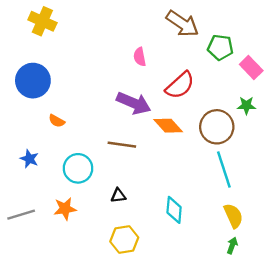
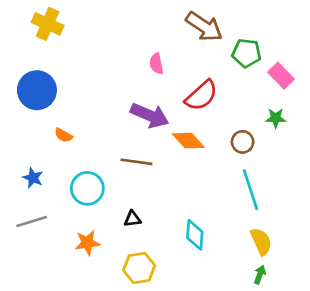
brown circle: (217, 127) -> (243, 142), size x0.6
orange star: (65, 209) -> (87, 243), moved
gray line: (21, 215) -> (32, 222), moved

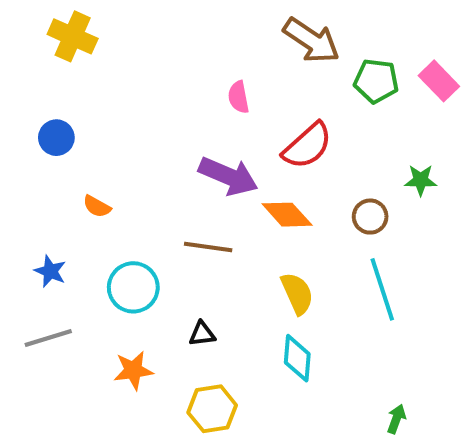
pink rectangle: (281, 76) -> (439, 81), moved
blue circle: (37, 90) -> (56, 138), size x0.6
yellow semicircle: (261, 241) -> (297, 293), moved

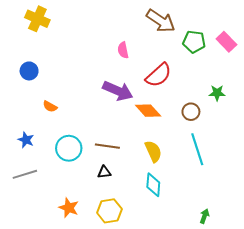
brown line: (208, 247) -> (107, 146), moved
orange star: (133, 370) -> (69, 208), moved, turned 30

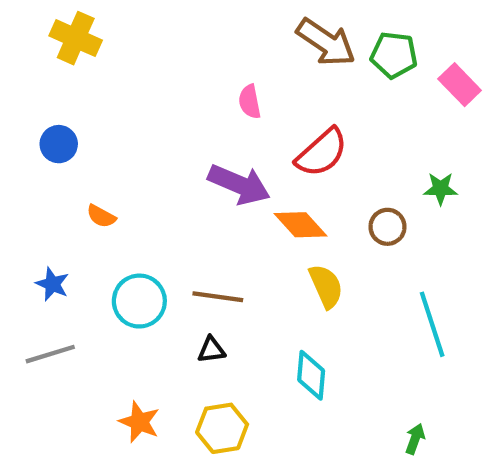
green pentagon: (194, 42) -> (394, 55), moved
cyan line: (197, 149) -> (432, 324), moved
yellow semicircle: (153, 151) -> (326, 286), moved

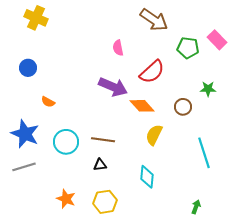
green pentagon: (394, 55) -> (188, 48), moved
blue star: (52, 284) -> (25, 134), size x1.8
yellow semicircle: (326, 286) -> (154, 135), turned -130

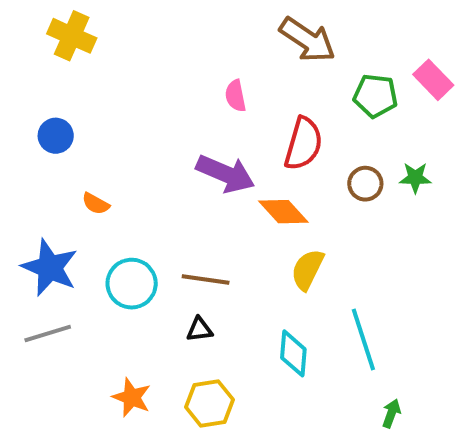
red semicircle: (152, 72) -> (303, 144), turned -32
brown circle: (183, 107) -> (365, 184), moved
cyan line: (204, 153) -> (363, 339), moved

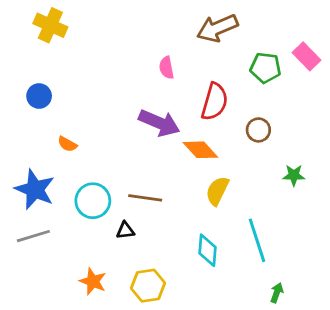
brown arrow: (307, 40) -> (217, 28), turned 123
green star: (415, 178) -> (294, 175), moved
black triangle: (200, 330) -> (125, 230), moved

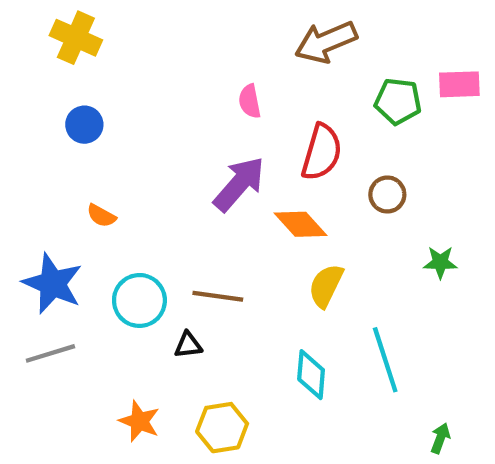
pink rectangle: (307, 56) -> (459, 84), turned -48
blue circle: (39, 96) -> (84, 125), moved
purple arrow: (159, 123) -> (239, 184), turned -72
green arrow: (277, 293) -> (440, 438), moved

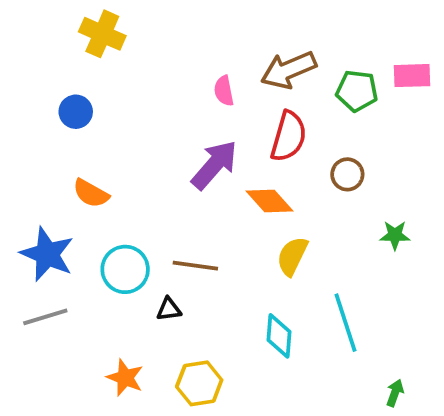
yellow cross: (76, 38) -> (102, 34), moved
brown arrow: (326, 42) -> (288, 70), moved
orange semicircle: (101, 216) -> (91, 193), size x1.4

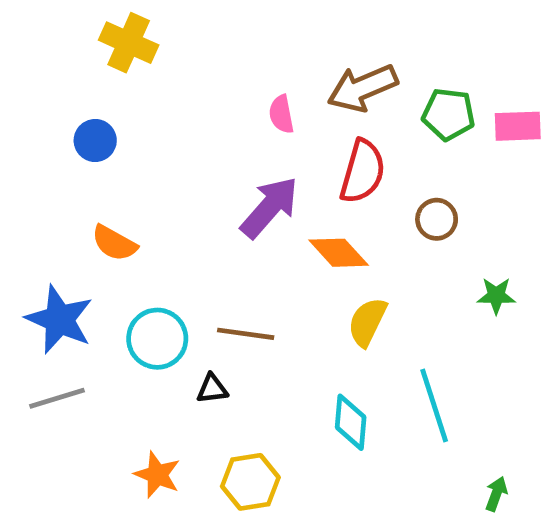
pink rectangle: (412, 76) -> (518, 126), moved

